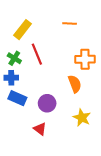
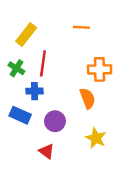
red line: (37, 54) -> (43, 63), turned 30
blue cross: (11, 78) -> (35, 91), moved

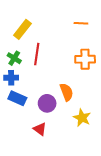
orange line: (81, 27) -> (81, 23), moved
blue cross: (35, 91) -> (11, 78), moved
orange semicircle: (87, 98) -> (67, 92), moved

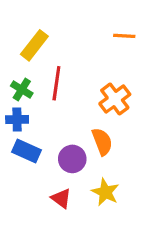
orange cross: (85, 59) -> (115, 99), moved, turned -36
yellow star: (82, 118) -> (105, 192), moved

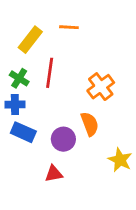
orange line: (124, 36) -> (69, 27), moved
yellow star: (105, 192) -> (120, 160), moved
red triangle: (61, 198) -> (54, 174), turned -48

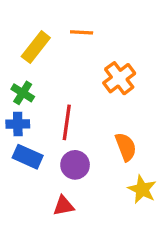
red line: (50, 73) -> (67, 122), moved
orange cross: (101, 87) -> (119, 78), moved
orange semicircle: (90, 124) -> (126, 147), moved

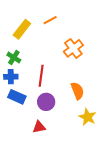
orange line: (82, 32) -> (50, 20), turned -32

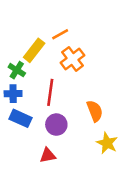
orange line: (50, 20) -> (60, 34), moved
yellow rectangle: (22, 29) -> (34, 50), moved
orange cross: (73, 48) -> (72, 59), moved

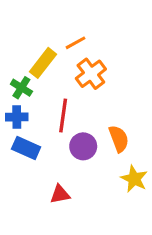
purple circle: (56, 125) -> (83, 146), moved

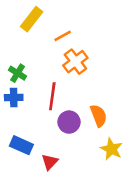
yellow rectangle: (43, 63) -> (32, 19), moved
blue rectangle: (26, 148) -> (21, 145), moved
red triangle: (60, 194) -> (50, 162), turned -36

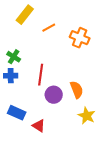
orange cross: (75, 62) -> (80, 38), moved, turned -30
red triangle: (50, 162) -> (39, 126), turned -40

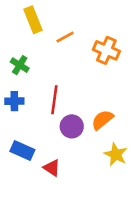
yellow rectangle: (25, 15) -> (33, 20), turned -60
green cross: (14, 57) -> (20, 65), moved
orange semicircle: (77, 90) -> (102, 120), turned -108

